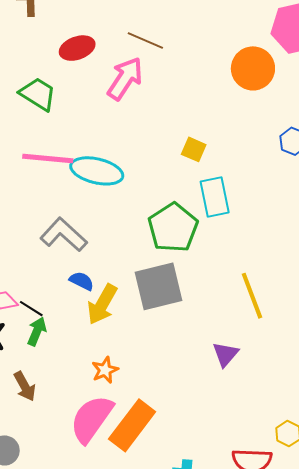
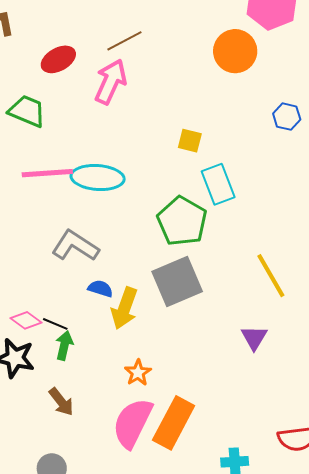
brown line: (145, 40) -> (124, 41), turned -42

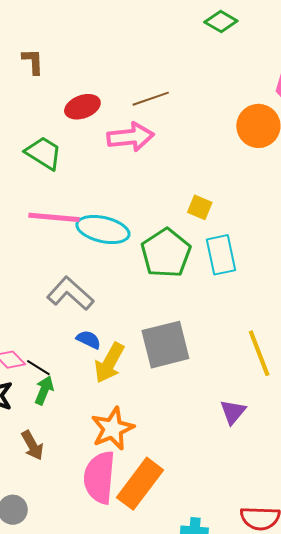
pink arrow: (111, 82) -> (131, 137), turned 51
green pentagon: (182, 221) -> (166, 253), moved
orange star: (138, 373) -> (113, 429), size x1.6
pink semicircle: (132, 423) -> (99, 477), turned -30

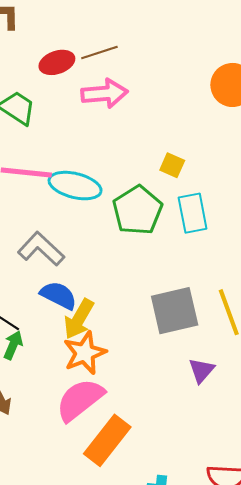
brown line: (151, 99) -> (99, 53), moved
blue semicircle: (89, 340) -> (59, 295), size x1.5
gray square: (165, 345) -> (175, 311), moved
orange star: (113, 429) -> (85, 353), moved
pink semicircle: (99, 477) -> (80, 400), moved, turned 46

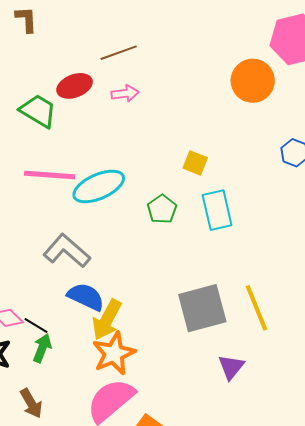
red ellipse: (57, 62) -> (75, 86), moved
pink arrow: (104, 93) -> (125, 93), size x0.6
cyan ellipse: (75, 186) -> (99, 186), turned -36
green pentagon: (137, 210) -> (162, 209), size x0.6

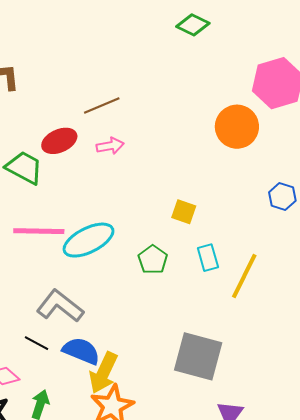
cyan rectangle: (217, 210) -> (208, 258), size x0.7
gray square: (202, 308) -> (198, 356), turned 33
yellow line: (257, 308) -> (244, 276), moved, turned 51
black line: (36, 325) -> (37, 343), moved

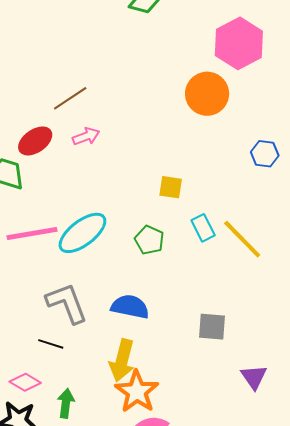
yellow line: (244, 276) -> (242, 239), turned -60
gray L-shape: (60, 306) -> (67, 303), turned 42
blue semicircle: (81, 351) -> (130, 307), moved
gray square: (198, 356) -> (212, 327), size x0.6

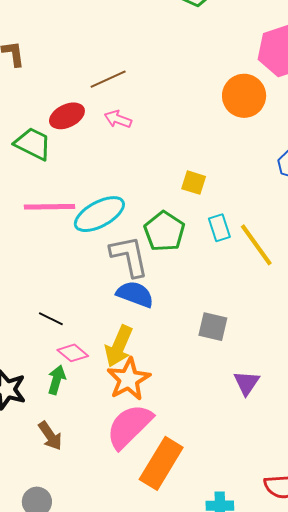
pink arrow: (86, 136) -> (118, 119), turned -148
green pentagon: (149, 240) -> (164, 231), size x1.4
gray L-shape: (67, 303) -> (129, 256), moved
pink diamond: (25, 382) -> (73, 353), moved

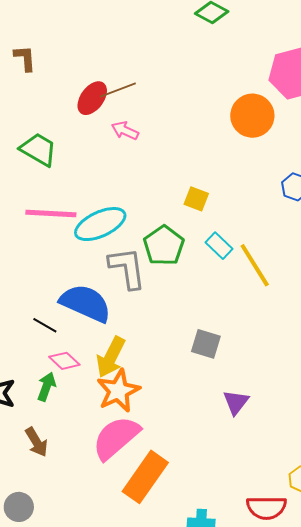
red ellipse: (67, 116) -> (92, 98), moved, turned -32
cyan rectangle: (219, 228) -> (219, 246), turned -32
blue semicircle: (135, 294) -> (86, 303), moved, size x1.4

